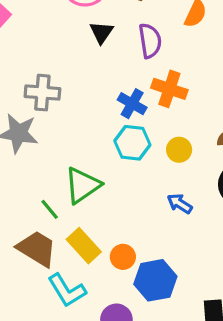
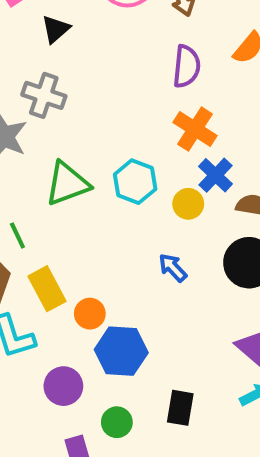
black triangle: (102, 32) -> (56, 29), moved
blue cross: (132, 104) -> (215, 175), moved
green triangle: (82, 185) -> (67, 184), moved

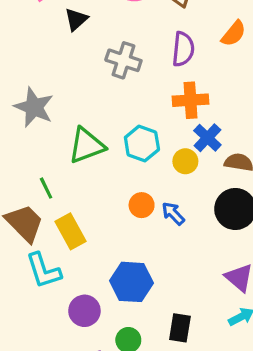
gray cross: (44, 95) -> (123, 60), moved
orange cross: (195, 129) -> (190, 100), turned -36
orange circle: (90, 314) -> (142, 205), moved

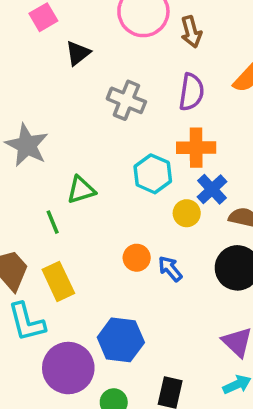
cyan hexagon: (142, 143) -> (153, 174), moved
green triangle: (87, 145) -> (81, 190), size x0.7
green line: (46, 188) -> (53, 222), moved
purple circle: (84, 311) -> (68, 368), size x1.5

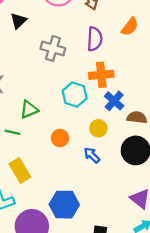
yellow circle: (187, 213) -> (98, 128), moved
green line: (53, 222) -> (12, 132), turned -49
orange circle: (137, 258) -> (60, 138), moved

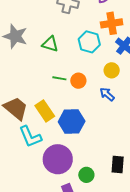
green triangle: (29, 110) -> (50, 44), moved, turned 42
green line: (12, 132) -> (59, 78), moved
blue hexagon: (64, 205) -> (72, 122), moved

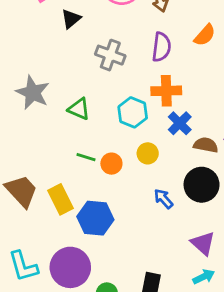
yellow circle: (112, 70) -> (148, 153), moved
blue arrow: (107, 94) -> (163, 199), moved
cyan L-shape: (30, 137) -> (23, 266), moved

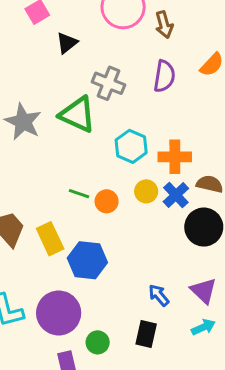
orange cross: (166, 91) -> (175, 157), moved
green triangle: (79, 109) -> (77, 114), moved, size x1.5
blue cross: (180, 123) -> (176, 195), moved
blue arrow: (163, 199) -> (159, 295), moved

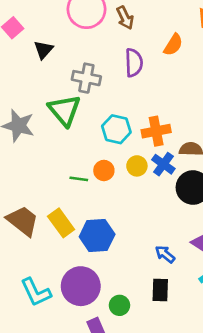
green triangle: (77, 114) -> (64, 110), turned 36
orange circle: (107, 201) -> (104, 170), moved

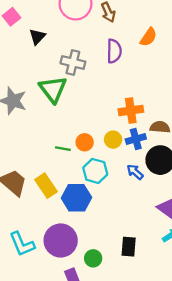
cyan hexagon: (116, 129) -> (95, 171), moved
blue cross: (163, 164) -> (136, 139), turned 36
blue arrow: (165, 254) -> (135, 172), moved

